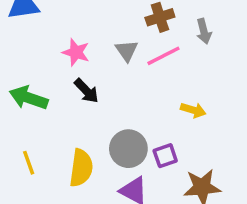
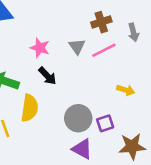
yellow semicircle: (81, 168) -> (30, 108), moved

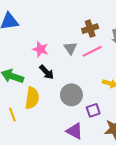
gray circle: (78, 118) -> (71, 95), moved

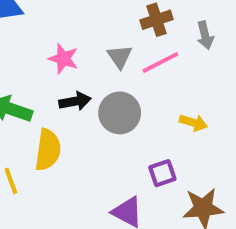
black arrow: (47, 72) -> (75, 101), turned -56
gray circle: (71, 95) -> (120, 113), moved

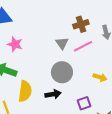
pink star: (63, 59) -> (15, 44), moved
black arrow: (75, 101) -> (53, 94), moved

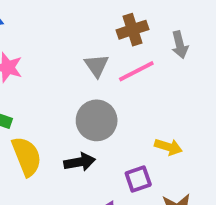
yellow arrow: (100, 77) -> (168, 147), moved
yellow semicircle: (25, 91) -> (27, 156), turned -30

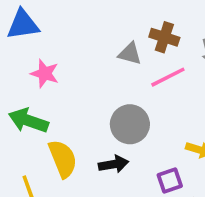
brown cross: (133, 30) -> (164, 37), turned 36
gray triangle: (97, 66) -> (130, 54), moved, turned -40

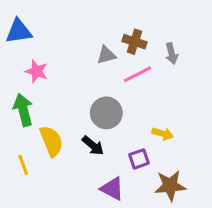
gray triangle: (130, 54) -> (106, 55), turned -30
green arrow: (28, 121) -> (23, 110), turned 56
black arrow: (114, 164) -> (93, 146), turned 50

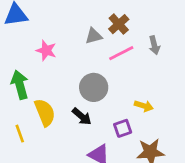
brown cross: (135, 42) -> (119, 24), turned 30
gray arrow: (172, 54) -> (154, 45), moved
pink star: (37, 71) -> (46, 50), moved

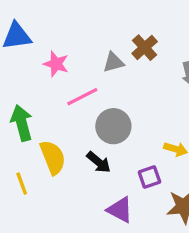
pink star: (46, 50) -> (56, 64), moved
pink line: (121, 53) -> (82, 97), moved

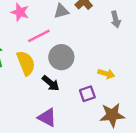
yellow semicircle: (53, 157) -> (26, 63), moved
purple triangle: (120, 210) -> (47, 117), moved

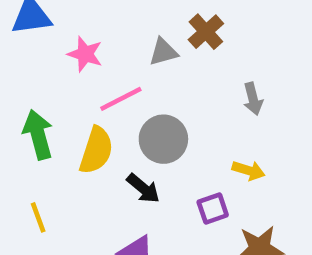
gray arrow: (116, 19) -> (253, 99), moved
yellow semicircle: (26, 63) -> (96, 150), turned 40

